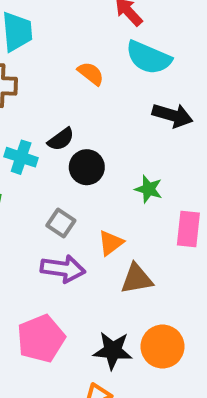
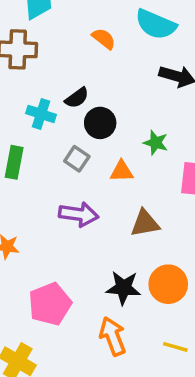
gray square: (61, 223) -> (77, 159), moved
orange triangle: (111, 243) -> (122, 171), moved, turned 35
pink pentagon: (41, 339) -> (50, 304), moved

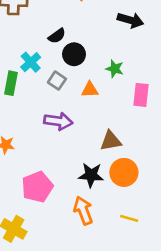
cyan cross: (41, 114) -> (31, 62), moved, turned 30
brown triangle: (145, 223) -> (111, 141), moved

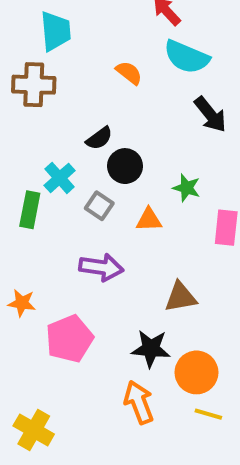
black arrow: (130, 20) -> (210, 114), turned 35
orange circle: (124, 172) -> (196, 372), moved
pink pentagon: (37, 187) -> (69, 339), moved

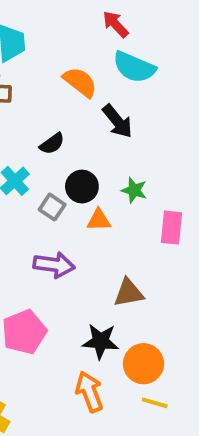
orange semicircle: (129, 73) -> (80, 82), size x1.4
black arrow: (210, 114) -> (117, 121), moved
black circle: (125, 166) -> (82, 187), moved

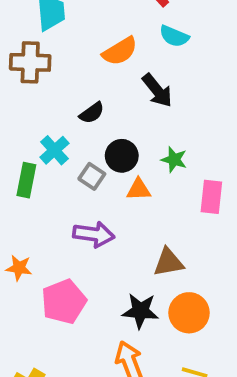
cyan semicircle: (134, 67) -> (174, 36), size x0.7
orange semicircle: (80, 82) -> (120, 51), turned 111
orange circle: (143, 364) -> (189, 313), moved

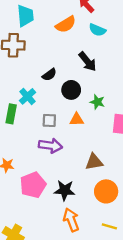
orange semicircle: (120, 51) -> (66, 24), moved
black circle: (122, 156) -> (71, 90), moved
gray square: (92, 176) -> (49, 121), moved, turned -32
black star: (140, 311) -> (65, 190), moved

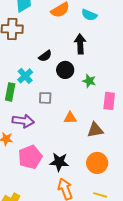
black arrow: (88, 62) -> (80, 44), turned -144
orange triangle: (77, 119) -> (70, 118), moved
purple arrow: (50, 146) -> (23, 121), moved
brown triangle: (94, 162) -> (95, 130), moved

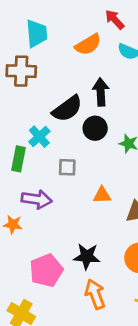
black arrow: (80, 44) -> (101, 92), moved
black semicircle: (45, 56) -> (67, 109), size x1.6
pink pentagon: (30, 157) -> (46, 270), moved

